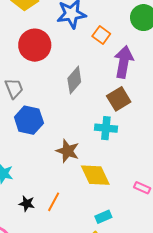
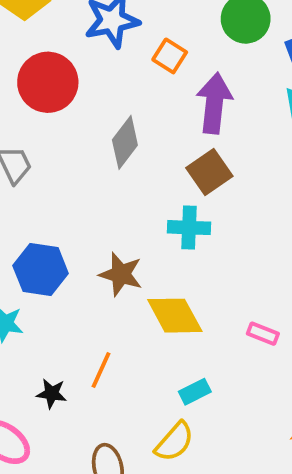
blue hexagon: (29, 120) -> (41, 269), moved
black star: (27, 204) -> (52, 393), moved

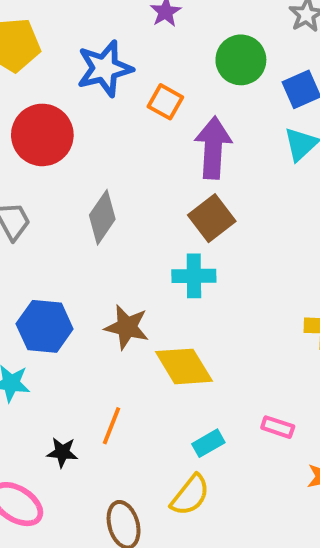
gray diamond: (125, 142) -> (102, 217), moved
pink rectangle: (263, 334) -> (278, 427), moved

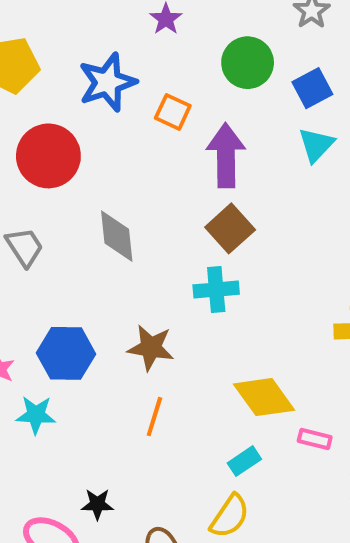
gray diamond: (102, 217) -> (117, 236), turned -36
yellow diamond: (184, 366) -> (264, 397), moved
orange line: (111, 426) -> (154, 417), moved
black star: (62, 452) -> (97, 504), moved

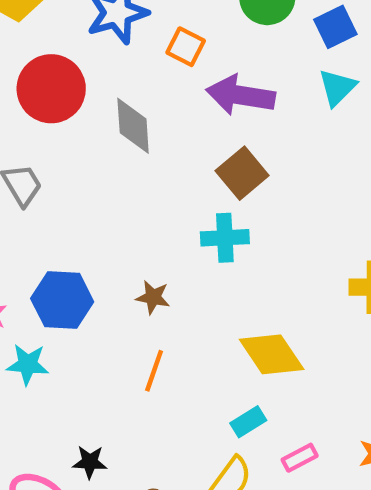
purple arrow: (226, 155) -> (240, 95), turned -82
gray diamond: (117, 236) -> (133, 126), moved
brown star: (151, 348) -> (153, 297), size x0.7
pink rectangle: (315, 439) -> (300, 458), moved, turned -44

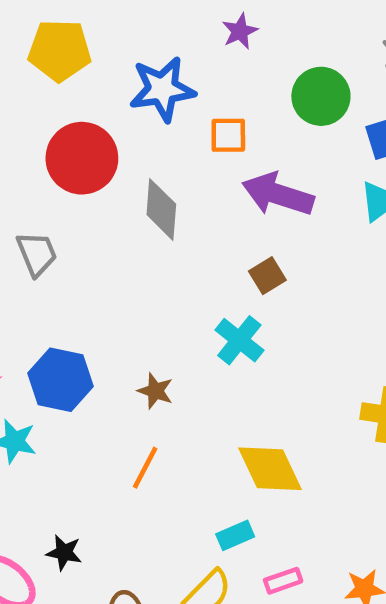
orange square: (186, 47) -> (228, 135), turned -36
brown square: (242, 173) -> (267, 276), size x0.7
cyan cross: (225, 238) -> (239, 340), turned 33

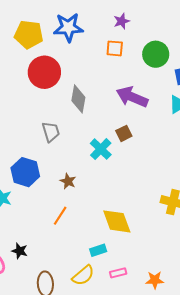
yellow pentagon: (60, 50) -> (29, 34), moved
blue star: (162, 89) -> (68, 27), moved
orange square: (228, 135) -> (115, 48), moved
gray trapezoid: (37, 254) -> (51, 132), moved
cyan cross: (239, 340) -> (101, 149), moved

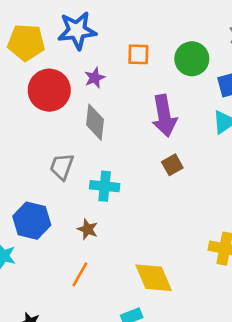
purple star: (122, 21) -> (95, 78), moved
purple arrow: (132, 97) -> (164, 116), turned -120
gray trapezoid: (51, 132) -> (62, 167), turned -140
brown square: (124, 133) -> (172, 165), moved
cyan cross: (101, 149) -> (105, 186), moved, turned -35

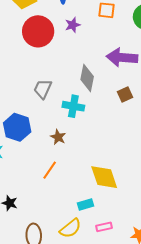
purple arrow: (164, 116) -> (122, 57), turned 100
gray diamond: (95, 122) -> (87, 78), moved

